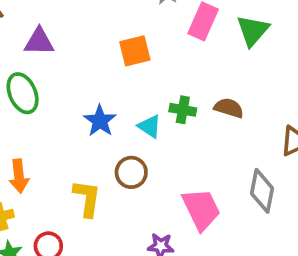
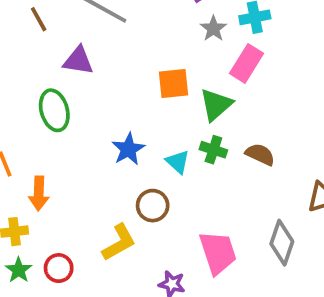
green triangle: (253, 31) -> (216, 105), moved
yellow L-shape: (87, 198) -> (119, 242), moved, turned 45

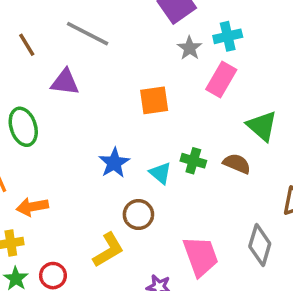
green triangle: (216, 105) -> (262, 126), moved, turned -36
green ellipse: (54, 110) -> (23, 127), moved
orange arrow: (39, 193) -> (32, 207), turned 80

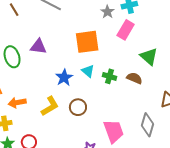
purple triangle: (65, 82) -> (38, 47), moved
orange square: (154, 100) -> (87, 42), size x1.4
cyan triangle: (160, 173) -> (88, 71), moved
yellow L-shape: (108, 250) -> (50, 106), moved

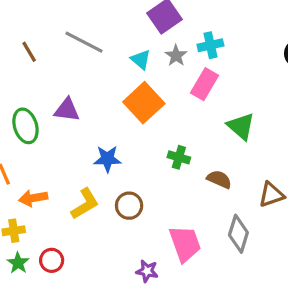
orange square: (87, 42) -> (144, 103), turned -35
cyan triangle: (88, 71) -> (141, 60), moved
blue star: (64, 78) -> (107, 159), turned 30
brown semicircle: (134, 78) -> (219, 179), moved

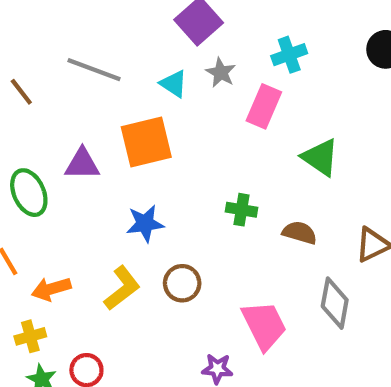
cyan cross: (210, 45) -> (289, 55), moved
orange square: (144, 103) -> (146, 142), moved, turned 36

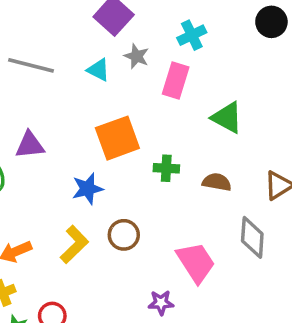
orange square: (146, 142) -> (117, 138), moved

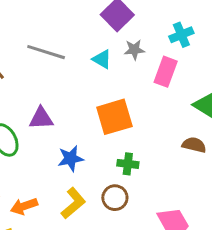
gray star: (136, 56) -> (134, 50), turned -30
green cross: (166, 168) -> (128, 164), moved
brown semicircle: (217, 182) -> (194, 145), moved
blue star: (87, 189) -> (71, 158), moved

